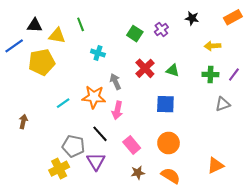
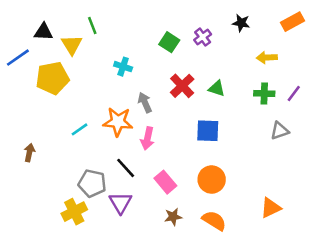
green line: (81, 24) -> (92, 25), moved
yellow triangle: (57, 36) -> (72, 45), turned 48

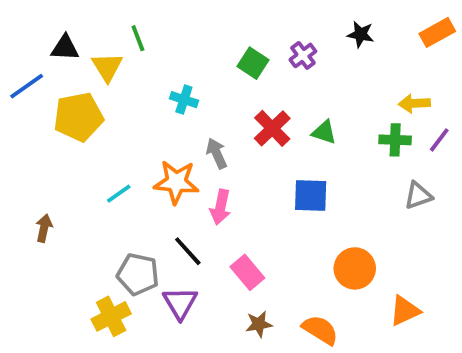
yellow arrow: (267, 58) -> (414, 103), moved
orange circle: (212, 180) -> (355, 268), moved

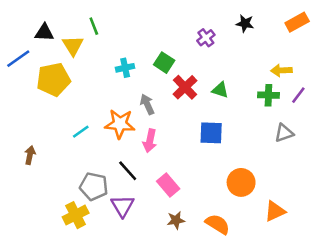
green square: (253, 63) -> (164, 63), moved
cyan cross: (184, 100) -> (125, 68), turned -30

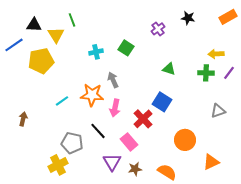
red cross: (185, 87) -> (143, 119), moved
blue square: (211, 133) -> (162, 102), turned 30
gray triangle: (284, 133) -> (218, 111), moved
purple triangle: (122, 206) -> (112, 162), moved

